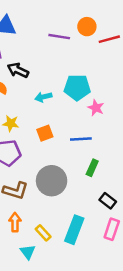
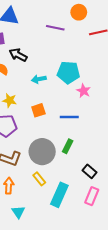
orange circle: (87, 27) -> (79, 12), moved
green rectangle: (92, 168) -> (68, 146), moved
yellow rectangle: (43, 233) -> (39, 179), moved

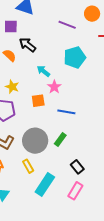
cyan pentagon: (68, 72) -> (75, 57), moved, turned -30
cyan arrow: (39, 79) -> (43, 71), turned 40
pink star: (84, 91) -> (54, 87), moved

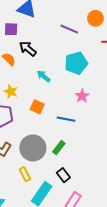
pink star: (54, 87) -> (82, 96), moved
orange square: (38, 101) -> (37, 107), turned 32
black rectangle: (77, 167) -> (63, 175), moved

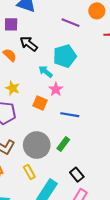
cyan pentagon: (76, 63) -> (65, 56), moved
pink star: (82, 96) -> (56, 89), moved
black rectangle: (63, 175) -> (77, 175), moved

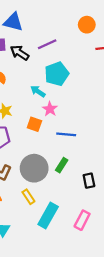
purple line: (70, 23) -> (47, 44), moved, turned -42
black arrow: (29, 44) -> (20, 53), moved
black rectangle: (77, 175) -> (89, 181), moved, turned 32

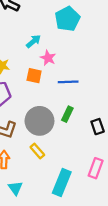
cyan pentagon: (57, 74) -> (67, 19), moved
cyan arrow: (38, 91) -> (33, 41), turned 112
cyan rectangle: (48, 216) -> (62, 183), moved

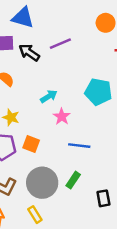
cyan pentagon: (67, 19) -> (98, 92), moved, turned 30
orange square: (34, 76) -> (31, 144), moved

